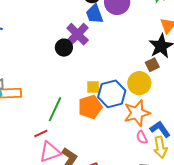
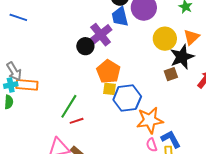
yellow circle: (139, 83) -> (165, 39), moved
orange pentagon: (90, 107) -> (108, 71), moved, turned -30
red line: (41, 134) -> (77, 121), moved

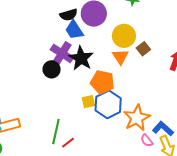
orange triangle: (191, 37) -> (120, 57), moved
black star: (182, 57) -> (81, 58), moved
orange pentagon: (108, 71) -> (102, 82), moved
brown square: (171, 74) -> (143, 49), moved

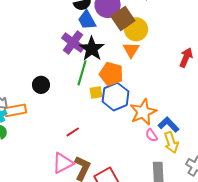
brown square: (143, 49) -> (123, 19), moved, size x1.6
black circle: (52, 69) -> (41, 85), moved
green line: (56, 132) -> (82, 73), moved

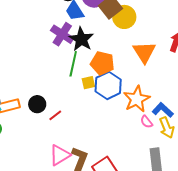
orange triangle: (131, 50) -> (144, 52), moved, size x1.4
black circle: (41, 85) -> (37, 104), moved
red line: (73, 132) -> (55, 115), moved

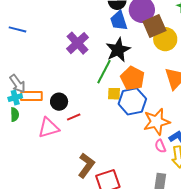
purple cross: (62, 34) -> (78, 43), moved
pink triangle: (60, 155) -> (49, 128), moved

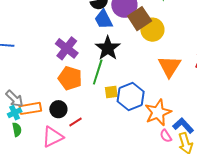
orange pentagon: (132, 78) -> (70, 78), moved

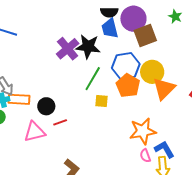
yellow circle: (152, 30) -> (152, 72), moved
black star: (108, 48) -> (88, 47), moved, turned 30
orange pentagon: (70, 78) -> (128, 86), moved
blue hexagon: (131, 97) -> (126, 66), moved

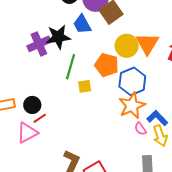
blue trapezoid: (110, 28) -> (82, 24), moved
purple cross: (68, 49) -> (39, 44), turned 30
blue hexagon: (126, 66) -> (132, 81), moved
orange triangle: (164, 89) -> (147, 44), moved
red line: (60, 122) -> (40, 118), moved

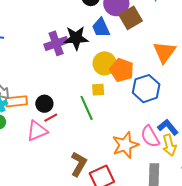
yellow circle: (127, 46) -> (105, 63), moved
green line: (70, 67) -> (87, 108), moved, turned -45
orange star: (132, 106) -> (125, 145), moved
pink semicircle: (140, 129) -> (150, 136), size x1.6

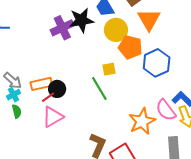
orange triangle: (164, 52) -> (149, 20), moved
yellow circle: (105, 63) -> (116, 30), moved
orange rectangle: (16, 101) -> (41, 84), moved
red line: (51, 118) -> (48, 97), moved

